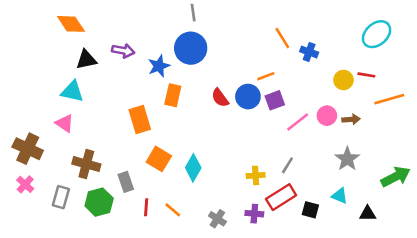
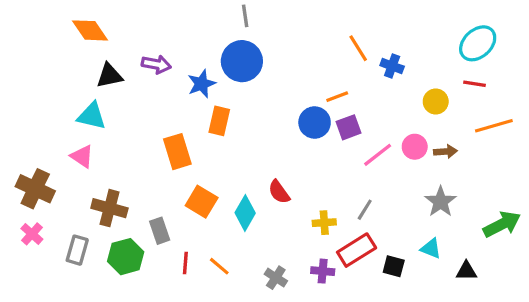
red line: (366, 75) -> (474, 84), moved
red semicircle: (220, 98) -> (279, 192), moved

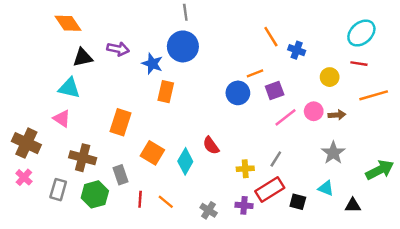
blue star: (202, 84) -> (152, 64), turned -30
purple square: (348, 127) -> (275, 90), moved
orange rectangle: (177, 152) -> (121, 122), moved, turned 35

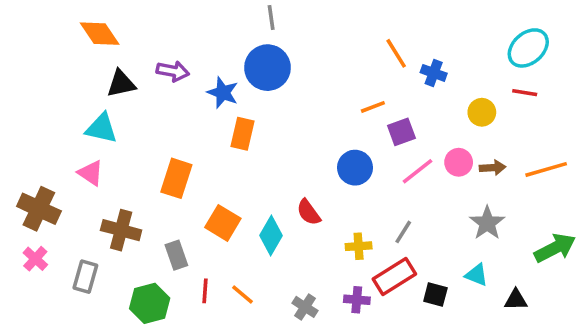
blue circle: (238, 93) -> (355, 168), moved
orange line: (374, 95) -> (546, 169), moved
green hexagon: (95, 194) -> (150, 303), moved

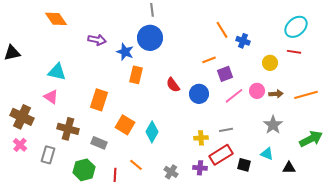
black triangle: (121, 84) -> (12, 53), moved
red semicircle: (309, 212) -> (173, 85), moved
gray line: (403, 232) -> (226, 130), turned 48
gray rectangle: (176, 255) -> (99, 143), turned -49
red line: (205, 291) -> (115, 175), moved

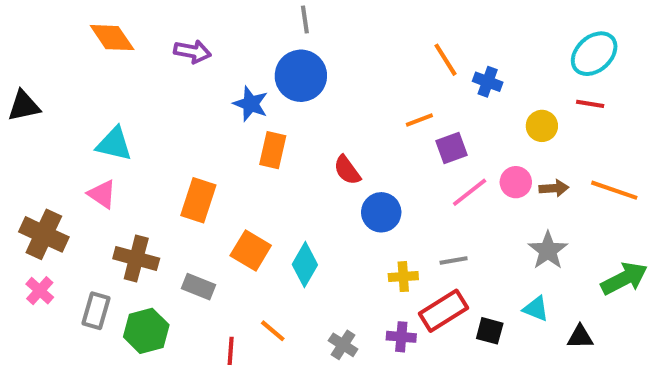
purple arrow: (97, 40) -> (192, 52), moved
blue circle: (199, 94) -> (381, 212), moved
orange line: (306, 95) -> (614, 190), turned 35
green hexagon: (84, 170) -> (146, 331), moved

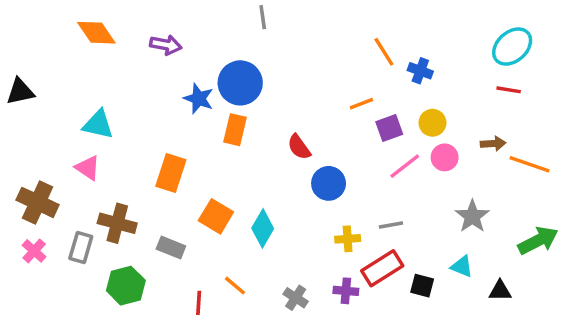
blue circle: (301, 76) -> (240, 83), moved
blue star: (251, 104) -> (199, 99), moved
yellow circle: (542, 126) -> (432, 123), moved
brown arrow: (554, 188) -> (493, 144), moved
gray rectangle: (96, 311) -> (81, 247), moved

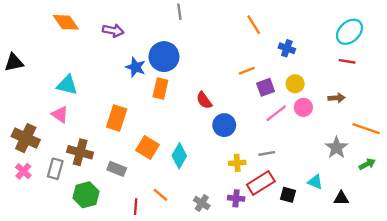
orange line: (384, 52) -> (254, 25), moved
orange line: (529, 164) -> (366, 129), moved
gray star: (472, 216) -> (336, 148), moved
green arrow: (538, 241) -> (367, 164), size x0.6

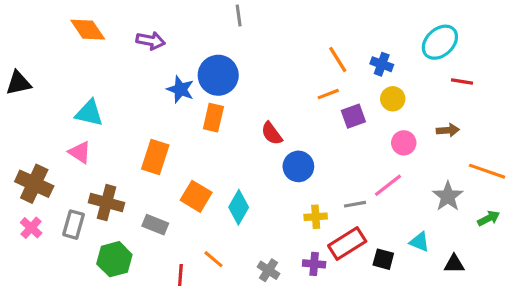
orange line: (254, 25) -> (338, 59), moved
cyan ellipse: (349, 32) -> (440, 42), moved
yellow circle: (295, 84) -> (393, 99), moved
pink line: (276, 113) -> (388, 185), moved

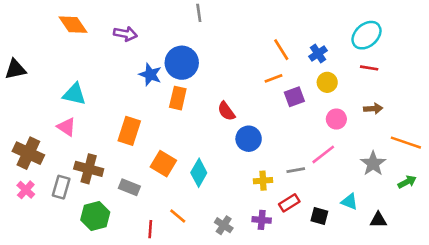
blue cross: (382, 64) -> (318, 54), turned 36
red line: (462, 82) -> (369, 68), moved
red rectangle: (347, 243) -> (289, 203), size x0.7

